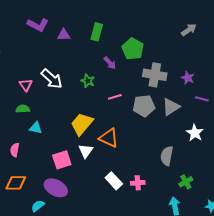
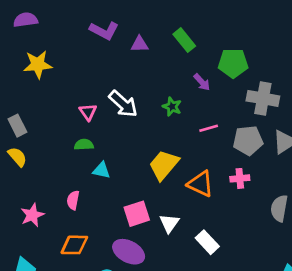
green rectangle: (97, 32) -> (184, 40), turned -54
green pentagon: (133, 49) -> (233, 63), turned -30
white triangle: (86, 151) -> (169, 223), moved
pink cross: (138, 183) -> (240, 178), moved

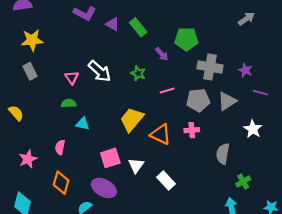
green rectangle: (184, 40) -> (138, 27), moved
purple triangle: (139, 44) -> (112, 24), turned 32
gray rectangle: (17, 126) -> (30, 71), moved
orange diamond: (74, 245) -> (61, 183), turned -75

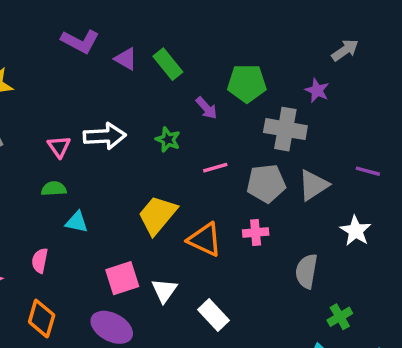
purple star: (245, 70) -> (317, 90), moved
white arrow: (100, 71) -> (105, 136), turned -45

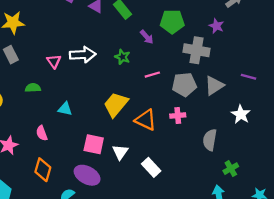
green semicircle: (54, 189) -> (33, 88), moved
pink semicircle: (40, 261) -> (42, 133), turned -32
pink square: (122, 278) -> (94, 144), turned 30

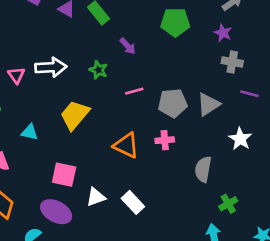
green pentagon: (172, 21) -> (175, 22), moved
purple star: (216, 26) -> (223, 33), moved
gray cross: (197, 50) -> (232, 62), moved, size x0.7
yellow trapezoid: (116, 104) -> (75, 115), moved
white triangle: (120, 152) -> (96, 197), moved, turned 35

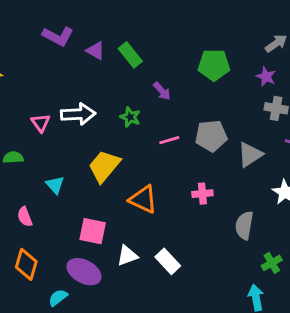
gray pentagon: (173, 103) -> (211, 136), moved
cyan triangle: (30, 132) -> (55, 185), turned 36
orange triangle: (126, 145) -> (143, 199), moved

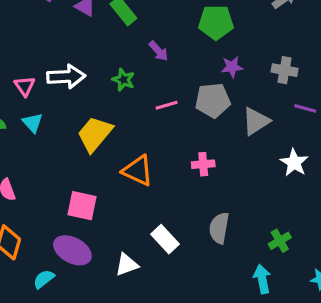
purple star: (266, 77) -> (232, 67), moved, turned -30
cyan triangle: (55, 185) -> (33, 123), moved
gray semicircle: (244, 225) -> (219, 228), moved
white triangle: (127, 256) -> (127, 265), moved

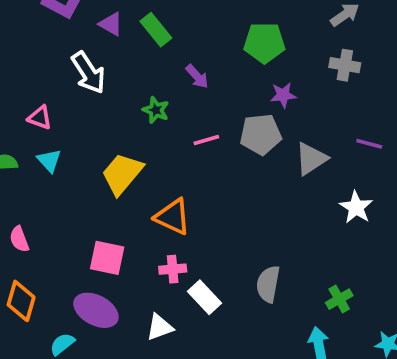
gray cross: (285, 70) -> (345, 65), moved
white arrow: (66, 77) -> (88, 73), moved, turned 60
pink triangle: (25, 86) -> (40, 118), turned -35
pink cross: (203, 164) -> (173, 269), moved

